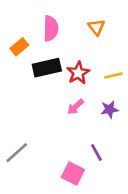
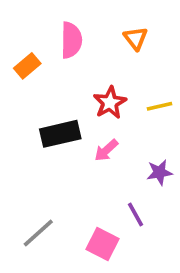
black rectangle: (47, 68) -> (60, 134), moved
purple star: (109, 109) -> (159, 172), moved
gray line: (17, 153) -> (38, 233), moved

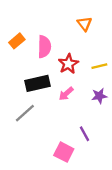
pink semicircle: (71, 40) -> (44, 47), moved
purple star: (159, 172) -> (99, 96), moved
gray line: (38, 233) -> (25, 113), moved

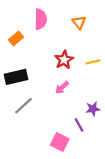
pink semicircle: (44, 47) -> (41, 19), moved
black rectangle: (37, 83) -> (16, 77), moved
purple star: (99, 96) -> (93, 109), moved

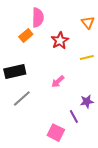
orange triangle: (79, 22) -> (88, 23), moved
orange rectangle: (16, 38) -> (26, 36), moved
red star: (64, 60) -> (60, 41), moved

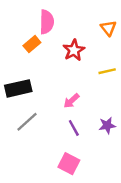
purple line: (74, 117) -> (74, 128), moved

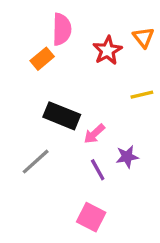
red star: (74, 50) -> (107, 50), moved
black rectangle: (18, 88) -> (62, 116), moved, turned 35
purple star: (107, 125) -> (127, 157), moved

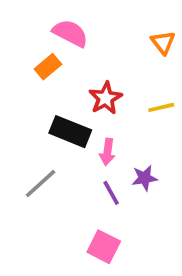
pink semicircle: (62, 29) -> (70, 33), turned -64
red star: (107, 50) -> (106, 98), moved
pink arrow: (94, 134) -> (107, 152), turned -40

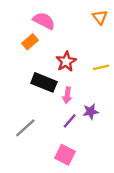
orange triangle: (163, 42) -> (100, 17), moved
gray line: (41, 184) -> (25, 128), moved
purple line: (111, 193) -> (70, 121), turned 70

